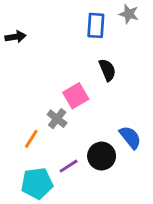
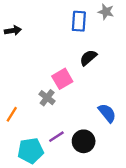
black semicircle: (107, 70) -> (88, 58), turned -108
orange line: (31, 139) -> (12, 114), moved
black circle: (102, 156) -> (84, 141), moved

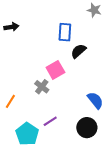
blue rectangle: (79, 21) -> (65, 32), moved
black circle: (84, 141) -> (87, 128), moved
cyan pentagon: (31, 151) -> (27, 134), turned -30

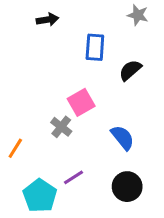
black arrow: (11, 27) -> (47, 20), moved
black semicircle: (79, 51) -> (130, 70), moved
blue semicircle: (95, 100) -> (123, 138), moved

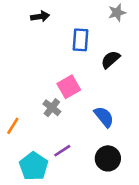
gray star: (138, 15) -> (117, 13), turned -30

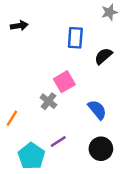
black arrow: (40, 16) -> (19, 26), moved

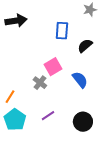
black arrow: (19, 26) -> (16, 21), size x1.5
blue semicircle: (97, 110) -> (80, 80), moved
cyan pentagon: (31, 156) -> (15, 120), moved

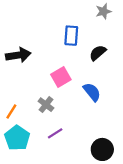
black arrow: (16, 21) -> (18, 55), moved
gray cross: (40, 83) -> (46, 105), moved
black circle: (83, 122) -> (102, 149), moved

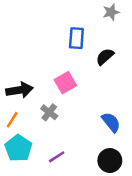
black arrow: (18, 55) -> (20, 90), moved
blue semicircle: (92, 92) -> (111, 122), moved
purple line: (55, 133) -> (57, 157), moved

